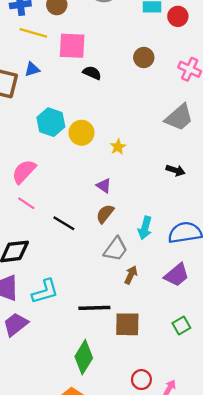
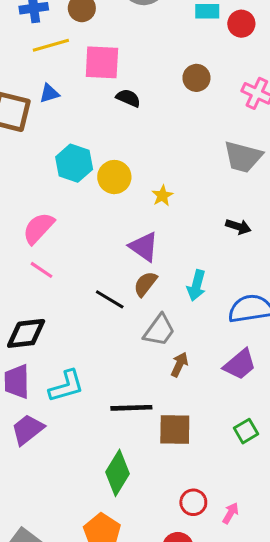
yellow line: (33, 33) -> (51, 45), turned -32
gray trapezoid: (179, 117) -> (243, 157), turned 56
purple triangle: (104, 186) -> (144, 247), size x1.5
black line: (64, 223) -> (110, 299), moved
cyan arrow: (145, 228) -> (196, 285), moved

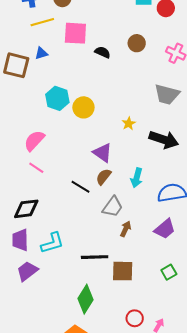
black semicircle: (128, 98) -> (103, 52), moved
yellow star: (162, 196) -> (129, 124), moved
black arrow: (238, 227) -> (164, 140), size x1.8

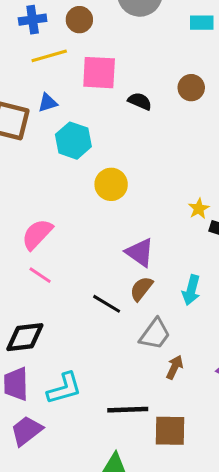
cyan hexagon: (57, 98) -> (73, 141), moved
yellow star: (129, 124) -> (199, 209), moved

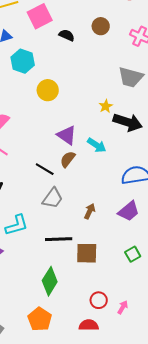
pink square: (99, 73) -> (40, 16), turned -30
cyan arrow: (191, 290) -> (97, 145), moved, turned -72
gray trapezoid: (155, 334) -> (53, 198), moved

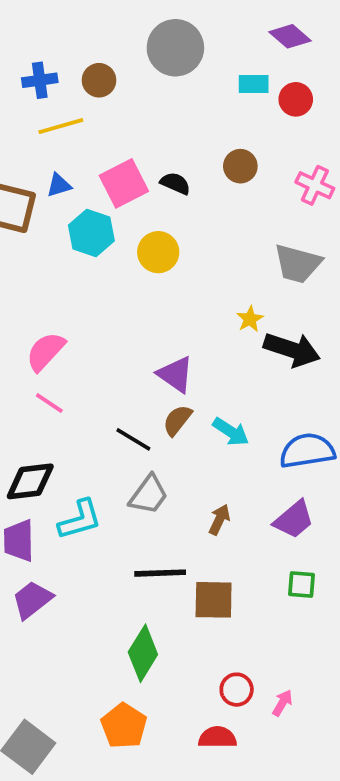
pink square: (40, 16) -> (124, 183), moved
yellow circle: (48, 90) -> (158, 252), moved
cyan arrow: (97, 145) -> (231, 432), moved
cyan L-shape: (17, 225) -> (80, 520), moved
green square: (133, 254) -> (301, 584), moved, turned 35

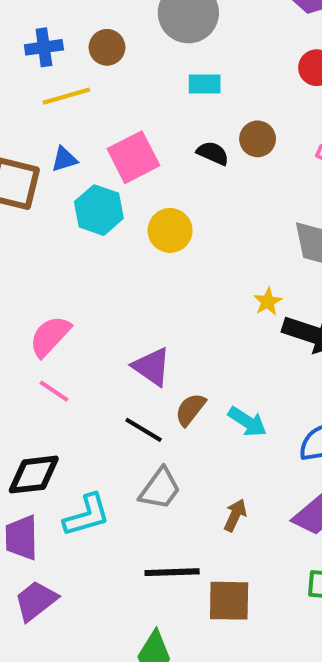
cyan rectangle: (254, 84) -> (205, 84), moved
black semicircle: (175, 183) -> (213, 153), moved
purple triangle: (175, 374) -> (152, 367), moved

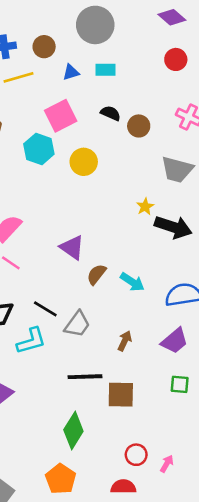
brown circle: (258, 139) -> (139, 126), moved
blue triangle: (64, 159) -> (71, 72), moved
black line: (144, 430) -> (45, 309), moved

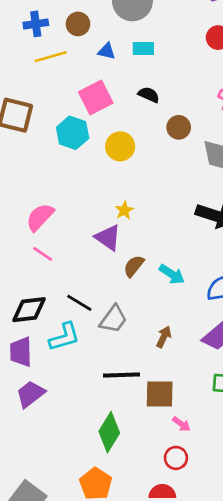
blue triangle: (71, 72) -> (107, 51), turned 30
brown circle: (139, 126) -> (179, 127), moved
yellow star: (145, 207) -> (124, 210), moved
pink arrow: (167, 464) -> (181, 424), moved, turned 96

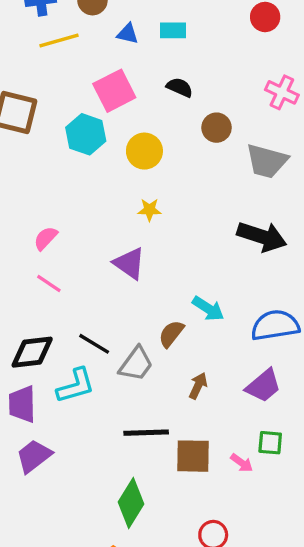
yellow star: (124, 210) -> (149, 210), moved, turned 30
pink semicircle: (40, 217) -> (46, 238), size x0.7
brown semicircle: (134, 266) -> (171, 334), moved
pink arrow: (181, 424) -> (242, 463), moved

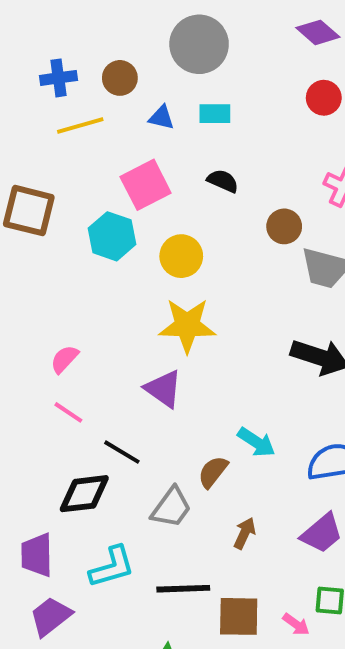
brown circle: (217, 128) -> (284, 226), moved
yellow star: (149, 210) -> (187, 325), size x2.0
black line: (94, 344) -> (122, 452), moved
black diamond: (32, 352) -> (84, 494), moved
cyan L-shape: (76, 386) -> (112, 567), moved

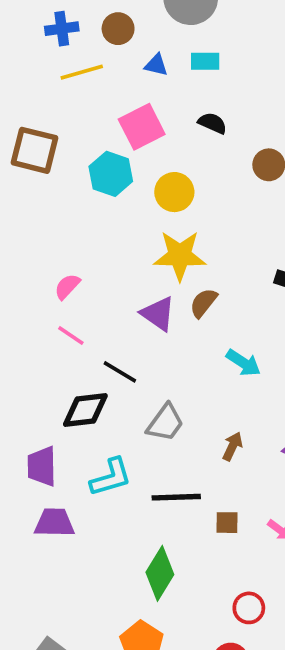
brown semicircle: (213, 472) -> (203, 303), moved
purple trapezoid: (51, 616) -> (54, 523), turned 39
brown square: (239, 616) -> (227, 523), size x0.6

